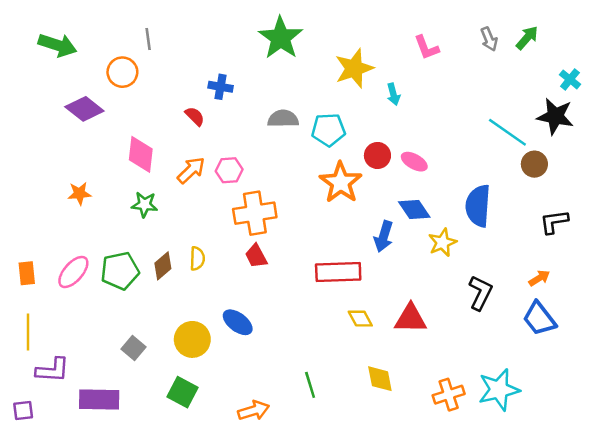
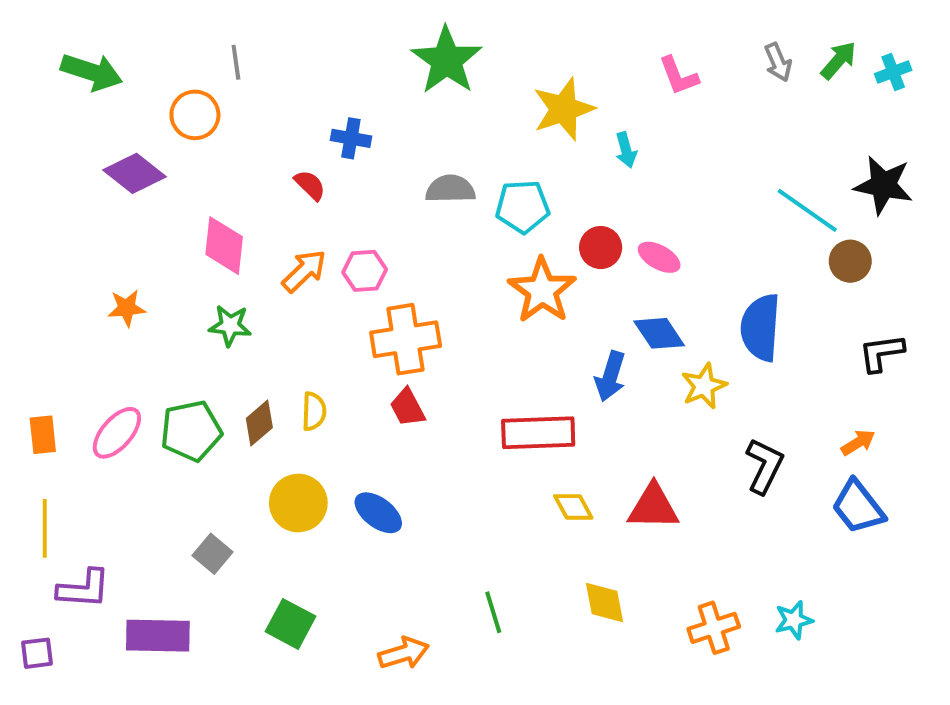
cyan cross: (570, 79) -> (893, 72), moved, turned 30
yellow circle: (192, 339) -> (298, 503), moved
cyan star: (499, 390) -> (794, 620), size x0.6

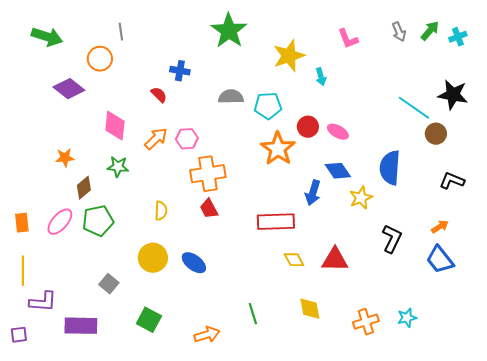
black L-shape: (881, 353) -> (452, 181), turned 30
brown diamond: (259, 423) -> (84, 188), moved

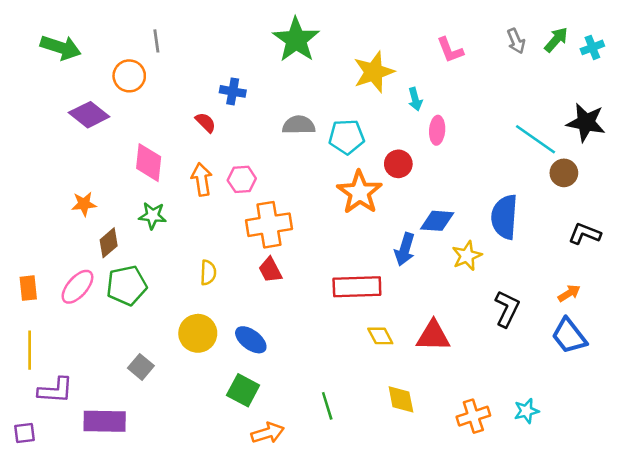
pink ellipse: (338, 132) -> (437, 130), moved, turned 65
orange arrow: (156, 139) -> (202, 179), turned -55
blue diamond: (338, 171) -> (437, 221), turned -52
green square: (149, 320) -> (243, 390), moved

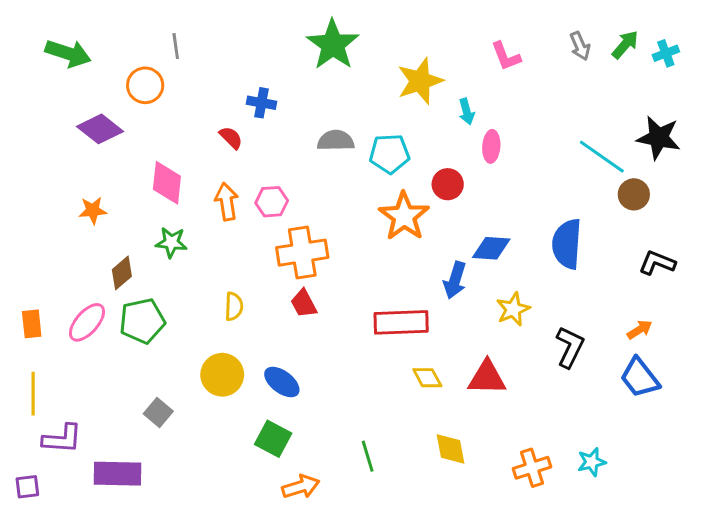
orange star: (84, 204) -> (93, 210), moved
yellow star: (467, 256) -> (513, 309), moved

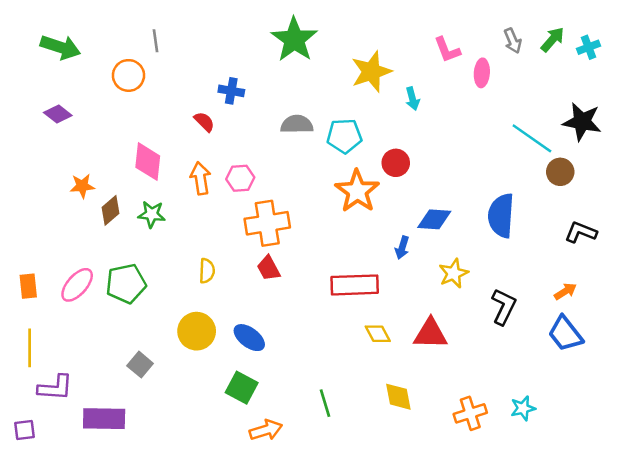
purple diamond: (100, 129) -> (58, 114), moved, size x0.7
pink ellipse: (491, 146) -> (482, 73), moved
brown diamond: (122, 273) -> (110, 210), moved
blue arrow: (455, 280) -> (402, 248), size x0.7

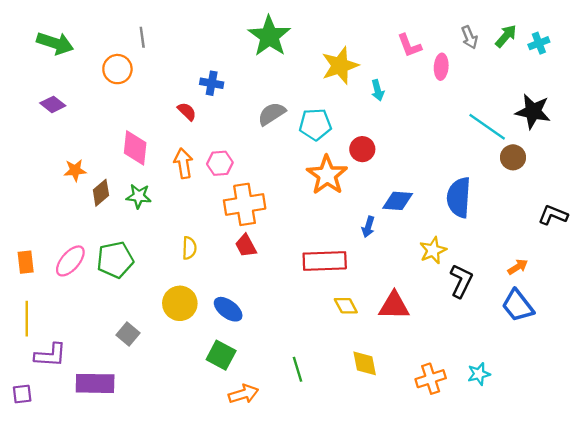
gray semicircle: (297, 124) -> (272, 114), turned -32
black L-shape: (581, 232) -> (553, 215), moved
yellow star: (454, 273) -> (433, 250), moved

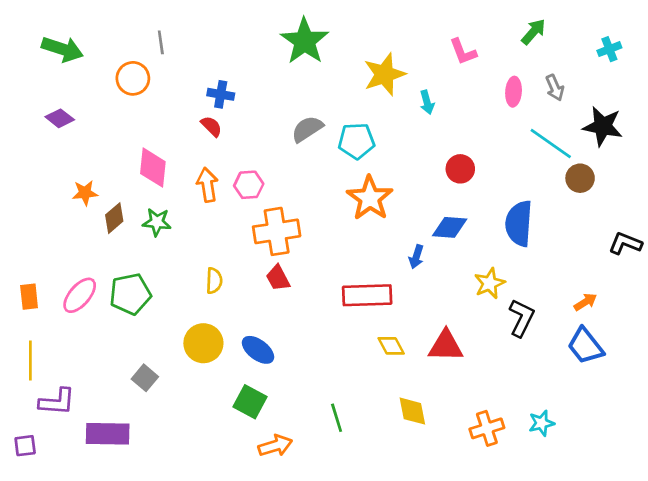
green arrow: (506, 36) -> (533, 32), moved
gray arrow: (469, 37) -> (555, 88), moved
pink ellipse: (441, 67) -> (514, 92), moved
blue cross: (212, 83) -> (221, 94), moved
red circle: (362, 149) -> (460, 169), moved

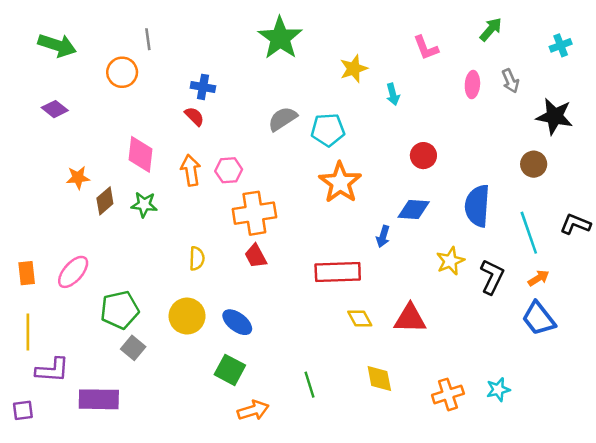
yellow star: (384, 74) -> (354, 69), size x0.7
cyan line: (551, 144) -> (529, 233), moved, turned 36
green pentagon: (130, 294) -> (120, 310), moved
black L-shape: (522, 318) -> (492, 277), moved

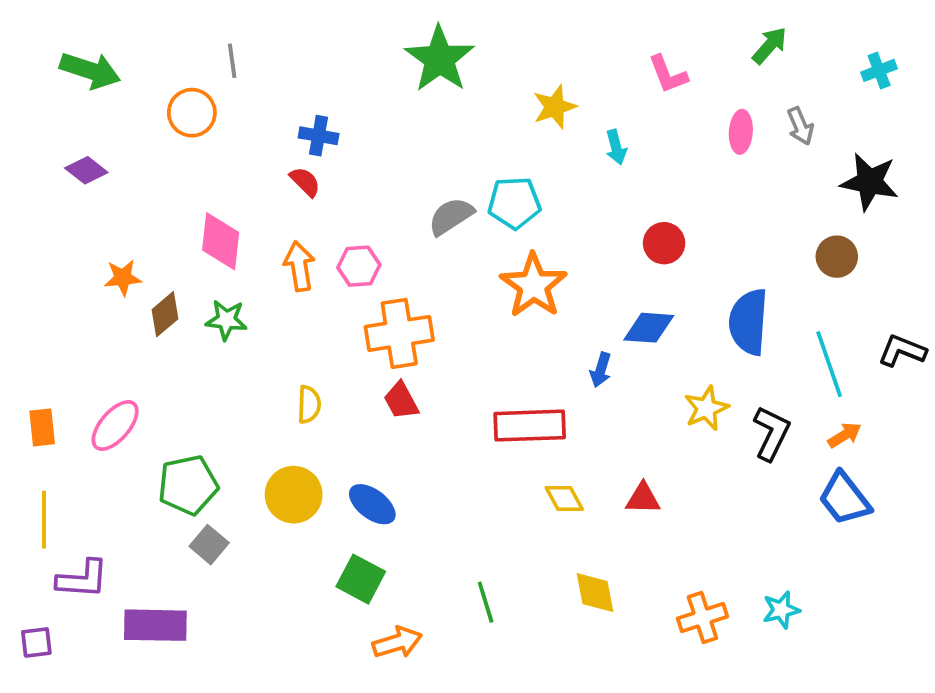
gray semicircle: (283, 119) -> (451, 216), moved
red triangle: (410, 318) -> (643, 498), size x0.7

